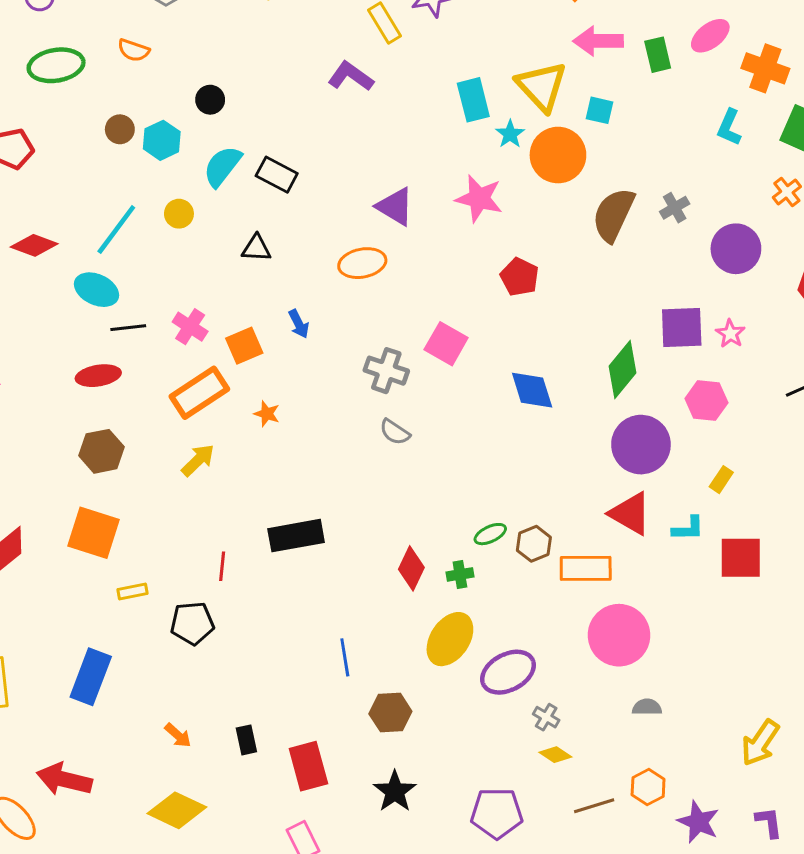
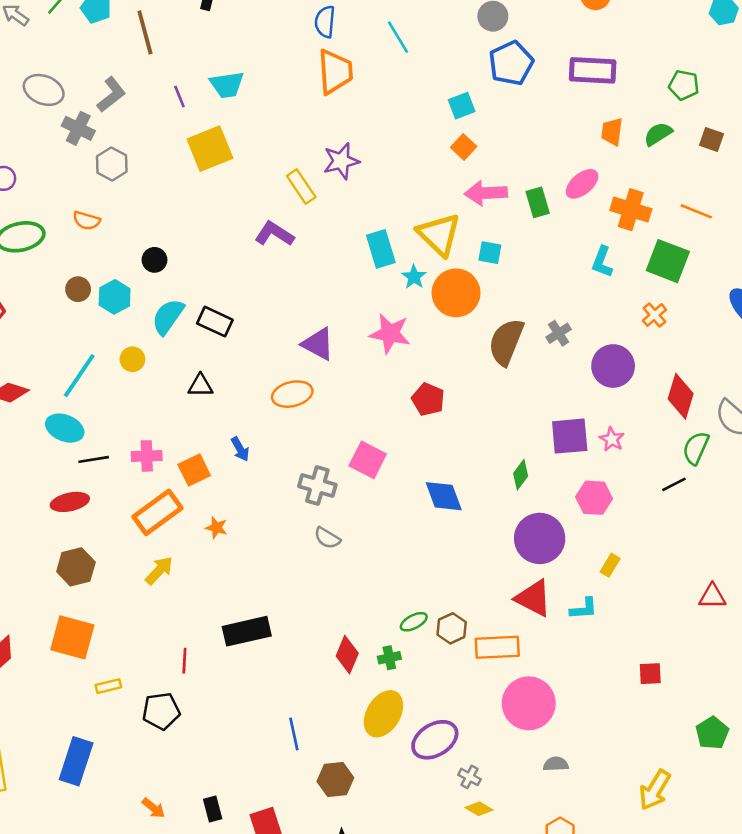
pink cross: (190, 327) -> (147, 456), turned -32
green diamond: (623, 370) -> (521, 475), size x0.6
red square: (741, 558) -> (650, 674), moved, size x0.6

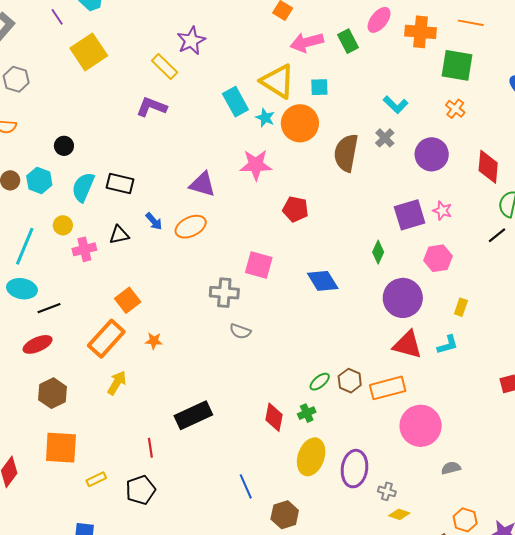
cyan L-shape: (602, 262) -> (396, 105), moved, turned -55
blue arrow: (240, 449) -> (154, 221), moved
pink cross: (147, 456) -> (84, 249), moved
purple ellipse: (435, 740) -> (354, 469), turned -39

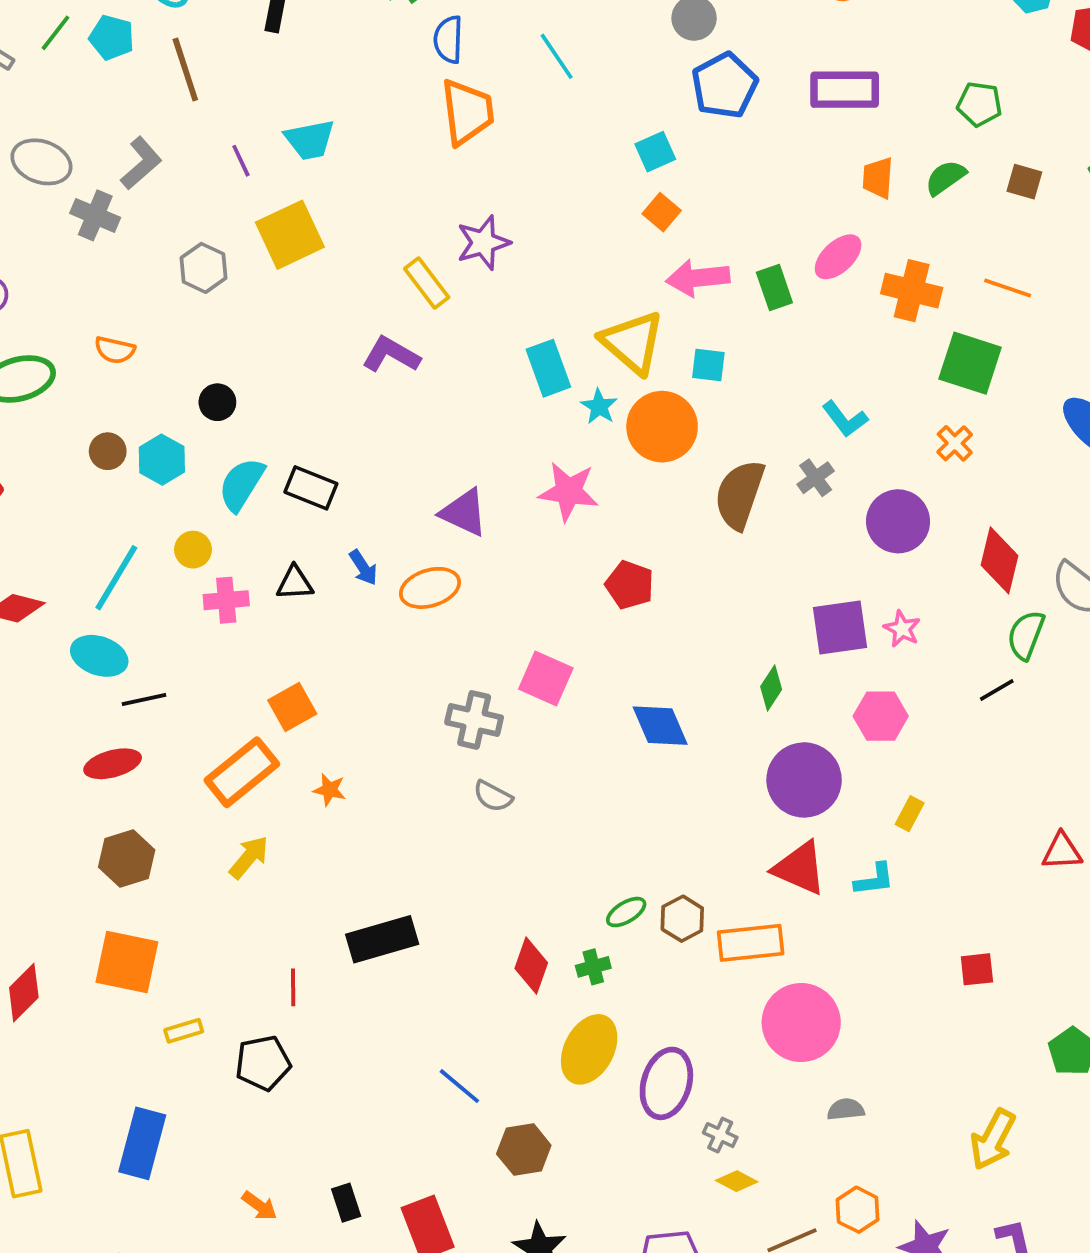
gray hexagon: (16, 79) -> (204, 268), moved
blue line: (246, 486) -> (459, 1086), turned -35

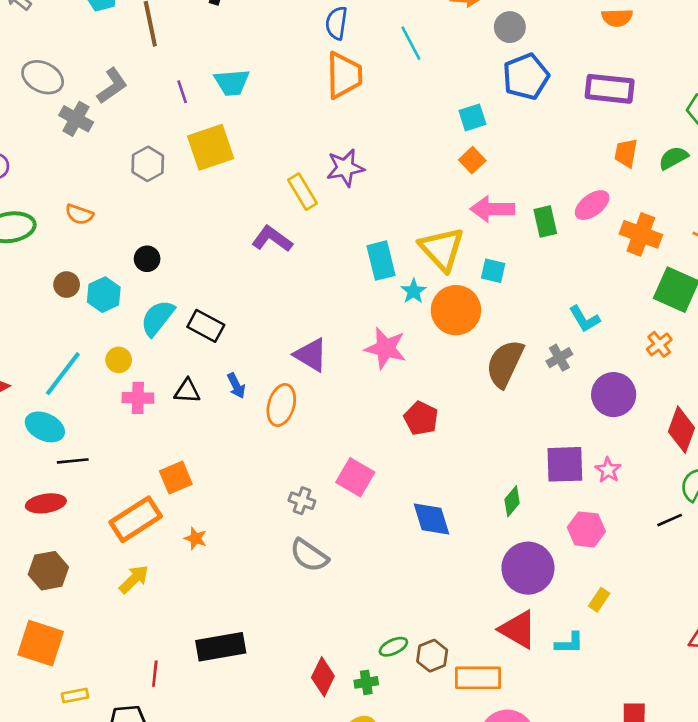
orange ellipse: (430, 588) -> (281, 405), turned -63
gray cross: (474, 720) -> (302, 501), size x0.7
gray semicircle: (493, 796) -> (309, 555), size x1.4

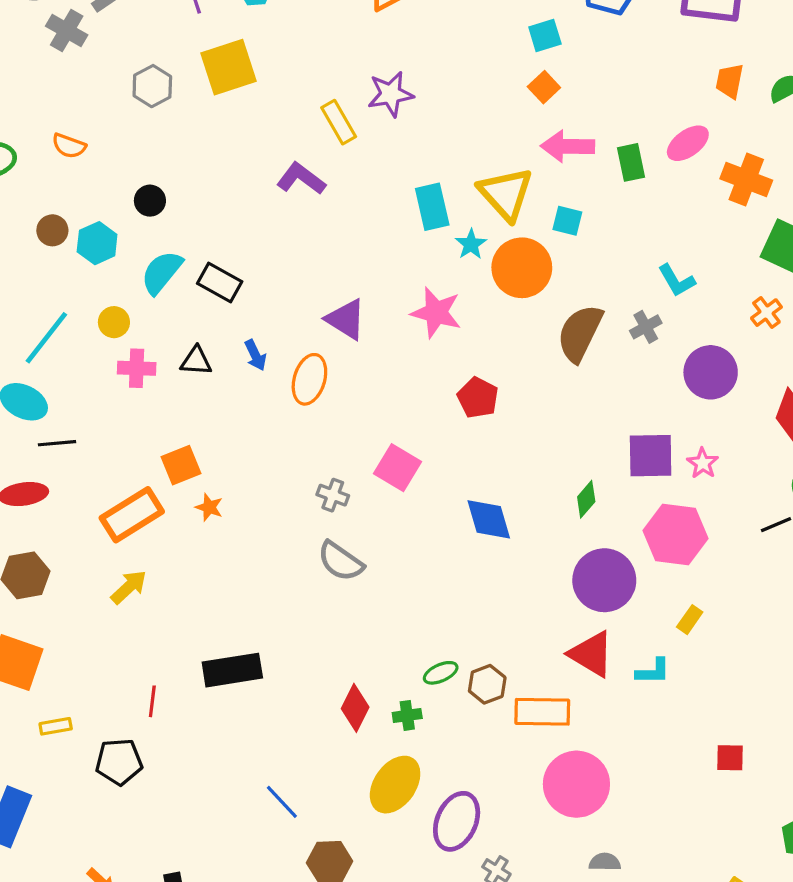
pink hexagon: (586, 529) -> (676, 534), size x1.4
orange star: (195, 538) -> (209, 507), moved

